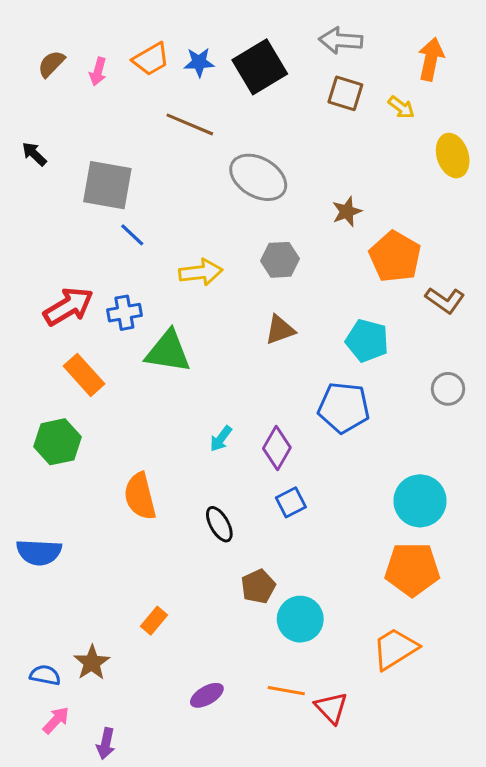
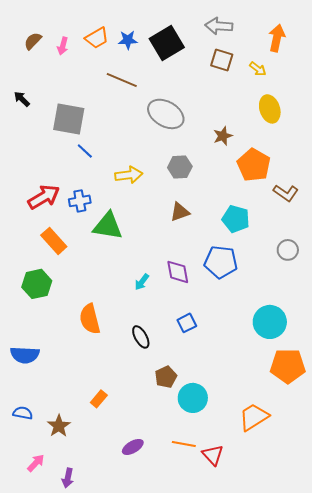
yellow ellipse: (453, 156) -> (270, 109), moved
purple diamond: (277, 448) -> (178, 272), moved, turned -40
orange pentagon: (412, 569) -> (288, 366), moved
blue semicircle: (45, 675) -> (23, 413), moved

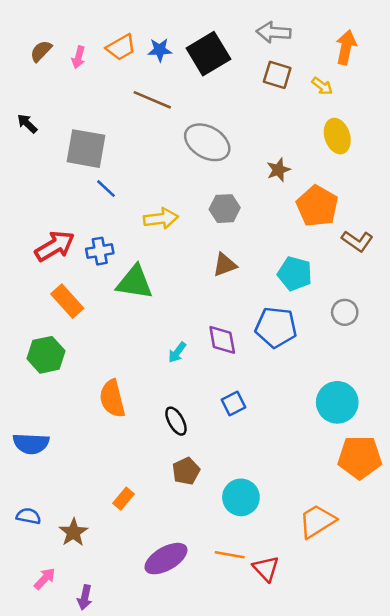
gray circle: (288, 250) -> (345, 312), moved
brown pentagon: (166, 377) -> (186, 471), moved
purple ellipse: (133, 447) -> (166, 559), size x1.6

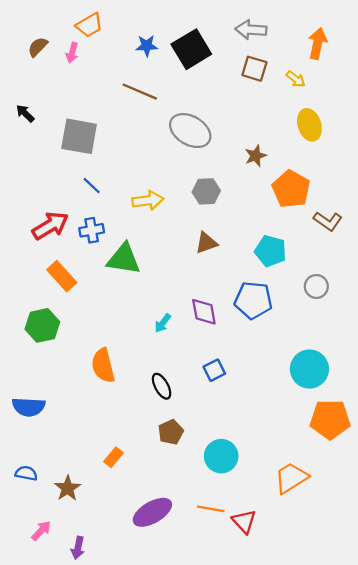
orange trapezoid: (121, 47) -> (89, 25), moved
blue line: (106, 189) -> (92, 186), moved

